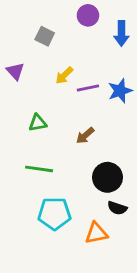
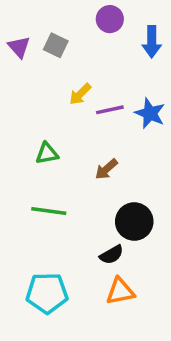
purple triangle: (15, 71) -> (19, 47), moved
blue star: (120, 91) -> (150, 113), turned -30
black semicircle: (117, 208) -> (112, 255), moved, turned -48
cyan pentagon: (54, 214) -> (47, 293), moved

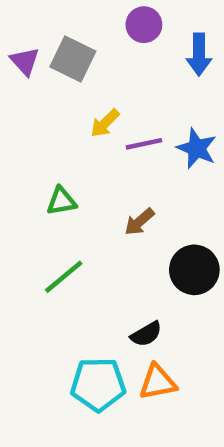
gray square: (56, 45) -> (73, 59), size x1.4
green line: (49, 211) -> (64, 277), turned -48
black circle: (134, 222) -> (194, 270), moved
cyan pentagon: (47, 293) -> (98, 384), moved

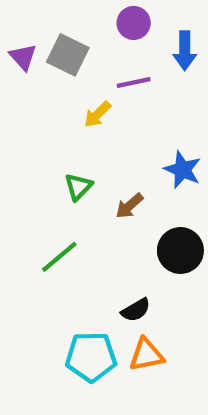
purple line: (144, 144) -> (134, 83), moved
blue star: (197, 148) -> (183, 170), moved
green triangle: (61, 201) -> (78, 187), moved, turned -36

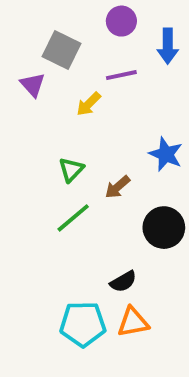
purple triangle: (23, 57) -> (33, 85), moved
green line: (59, 257) -> (73, 218), moved

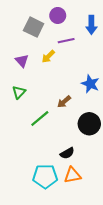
purple circle: (121, 21) -> (58, 15), moved
purple triangle: (33, 85) -> (22, 61), moved
green triangle: (71, 170) -> (19, 92), moved

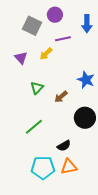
green triangle: (19, 92) -> (37, 88), moved
green line: (40, 119) -> (34, 127), moved

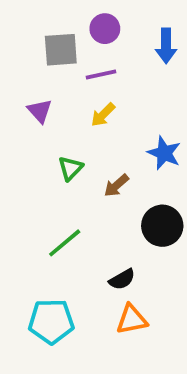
gray square: (32, 26) -> (61, 50), turned -30
purple line: (63, 39) -> (101, 75), moved
yellow arrow: (46, 54) -> (103, 115), moved
cyan pentagon: (43, 168) -> (51, 321), moved

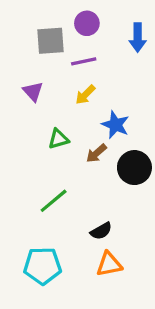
blue star: (164, 153) -> (115, 125), moved
green triangle: (70, 168) -> (58, 139), turned 30
black circle: (162, 226) -> (134, 168), moved

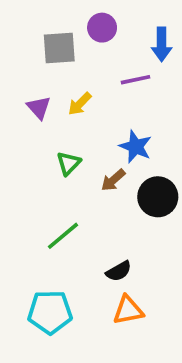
purple line: (84, 61) -> (135, 80), moved
yellow arrow: (85, 95) -> (80, 104), moved
green triangle: (58, 139) -> (69, 163), turned -30

